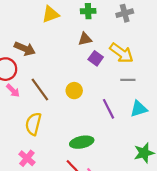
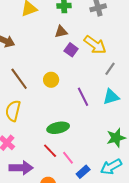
gray line: (128, 80) -> (110, 69), moved, turned -56

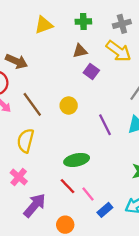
yellow arrow: (95, 45) -> (119, 51), moved
purple arrow: (21, 168) -> (35, 205), turned -50

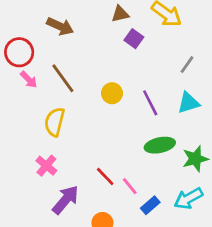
brown arrow: (16, 61) -> (60, 26), moved
yellow circle: (69, 106) -> (112, 93), moved
green ellipse: (77, 160) -> (160, 145), moved

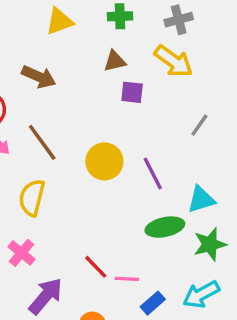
purple square: (134, 39) -> (132, 92), turned -30
yellow circle: (112, 93) -> (104, 161), size x1.4
cyan triangle: (188, 103) -> (201, 199), moved
pink line: (130, 186) -> (127, 279), turned -48

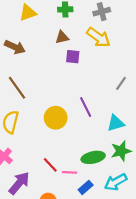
gray line: (199, 125) -> (121, 83), moved
yellow circle: (104, 161) -> (56, 118), moved
green ellipse: (165, 227) -> (93, 157), moved

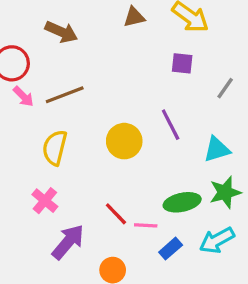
purple square: (73, 57) -> (182, 63), moved
brown line: (17, 88) -> (65, 95), turned -75

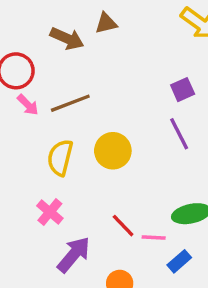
brown triangle: (134, 17) -> (106, 23), moved
purple square: (182, 63) -> (183, 90), moved, turned -30
yellow circle: (124, 141) -> (113, 151), moved

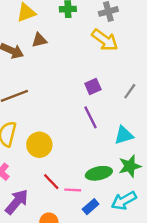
yellow circle: (113, 151) -> (39, 145), moved

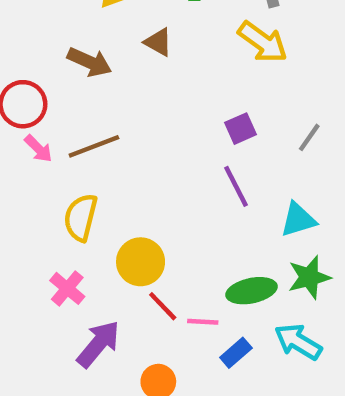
brown triangle: (39, 40) -> (158, 42), moved, turned 42
yellow circle: (39, 145) -> (141, 262), moved
cyan arrow: (124, 201) -> (298, 342), turned 60

